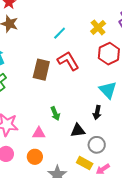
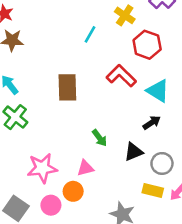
cyan line: (60, 33) -> (90, 34), moved
red L-shape: (68, 61) -> (121, 76), moved
black arrow: (97, 112) -> (152, 123), turned -120
orange circle: (35, 157) -> (73, 191), moved

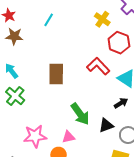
cyan line: (90, 34) -> (49, 20), moved
green arrow: (100, 138) -> (80, 114), size x1.6

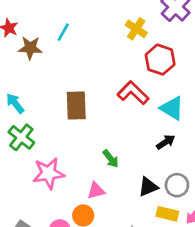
brown star: (14, 36) -> (30, 48), moved
green arrow: (80, 114) -> (111, 159), size x0.6
black triangle: (106, 125) -> (148, 187), moved
pink star: (35, 136) -> (49, 173), moved

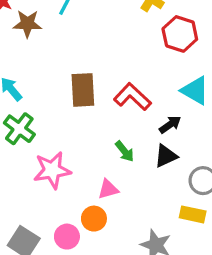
red L-shape: (133, 93) -> (132, 97), moved
black arrow: (166, 142) -> (170, 125), moved
black triangle: (148, 187) -> (166, 156), moved

